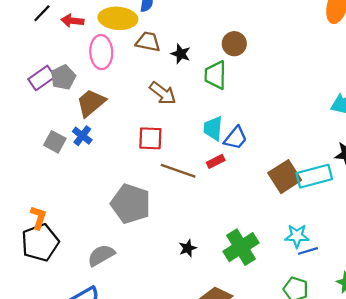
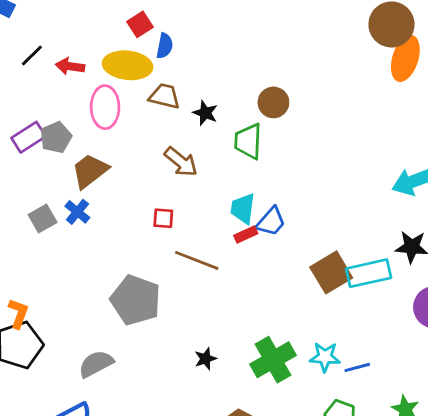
red square: (150, 138) -> (163, 218), size x0.7
gray square: (55, 142) -> (43, 218), turned 30
red rectangle: (216, 161) -> (246, 235), moved
cyan star: (297, 236) -> (325, 357), moved

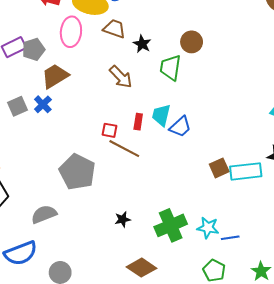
red square: (163, 218) -> (110, 130), moved
red rectangle: (246, 235) -> (138, 122), moved, turned -63
brown square: (331, 272) -> (219, 168), size x0.7

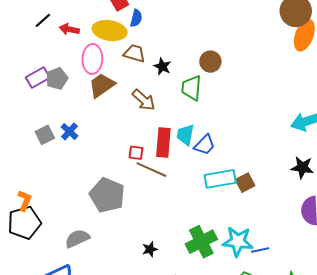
brown trapezoid: (55, 76) -> (102, 85), moved
red rectangle: (138, 122) -> (163, 142), size x1.8
cyan rectangle: (246, 171) -> (220, 179), moved
black star: (123, 219) -> (150, 249), moved
cyan star: (208, 228) -> (238, 241), size x1.4

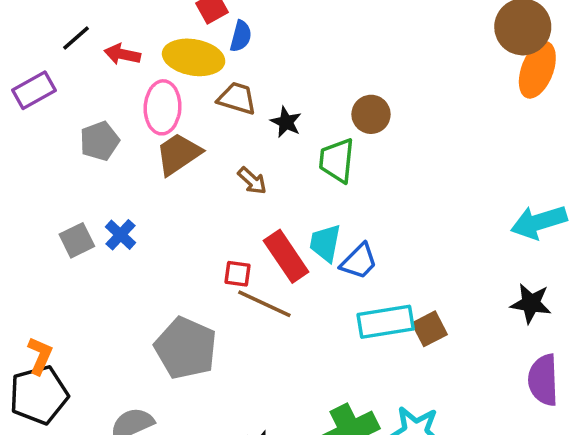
purple rectangle: (38, 77) -> (34, 90), moved
brown arrow: (144, 100) -> (252, 181), size x0.7
red rectangle: (163, 142) -> (286, 256), turned -40

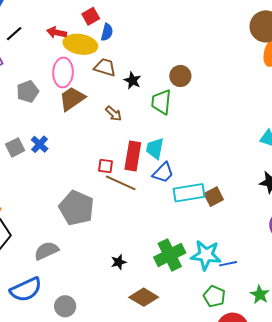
red arrow: (122, 54) -> (57, 32), moved
red rectangle: (286, 256) -> (133, 156), turned 44
blue trapezoid: (359, 261) -> (163, 173), moved

